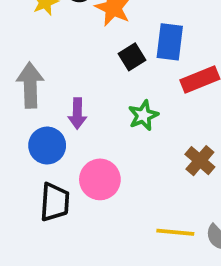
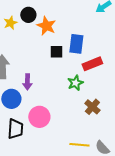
black square: (132, 57) -> (56, 52), turned 32
green star: (143, 115) -> (75, 83), moved

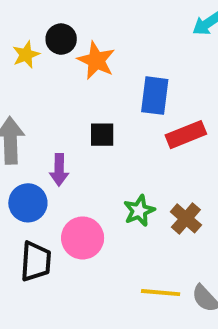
black square: (56, 52) -> (102, 135), moved
green star: (75, 83) -> (139, 211), moved

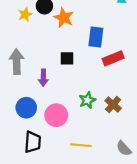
blue circle: (28, 203) -> (26, 108), moved
black trapezoid: (36, 261) -> (33, 142), moved
yellow line: (161, 293) -> (81, 145), moved

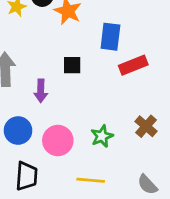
green star: (87, 100) -> (102, 136), moved
brown cross: (113, 104) -> (146, 126), moved

